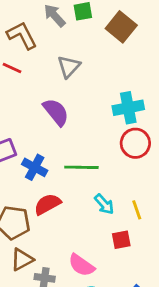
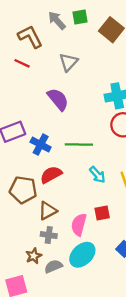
red square: (121, 240) -> (102, 213), moved
brown triangle: (22, 260) -> (48, 211), moved
pink semicircle: (81, 265) -> (79, 225), turned 70

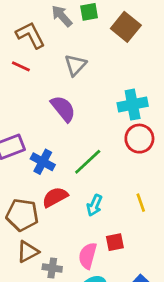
green line: (79, 145) -> (88, 162), turned -44
cyan arrow: (97, 175) -> (94, 205), moved, turned 66
brown triangle: (48, 211) -> (28, 252), moved

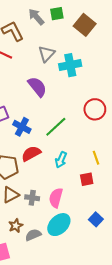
cyan cross: (133, 105) -> (70, 65), moved
red square: (115, 242) -> (87, 179), moved
gray cross: (52, 268) -> (32, 198), moved

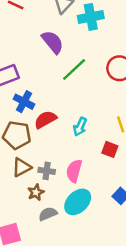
blue cross: (22, 127) -> (24, 102), moved
green line: (56, 127) -> (74, 69), moved
red square: (87, 179) -> (110, 149), turned 32
brown star: (16, 226) -> (36, 192), moved

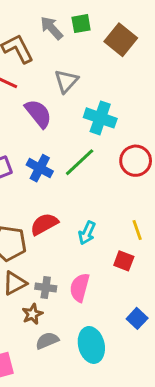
cyan cross: (91, 17) -> (100, 118), moved, turned 30
purple semicircle: (53, 42) -> (38, 114), moved
blue cross: (24, 102) -> (40, 168), moved
cyan ellipse: (78, 202) -> (91, 345), moved, turned -60

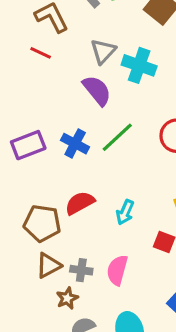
purple semicircle: (38, 114) -> (97, 90), moved
cyan cross: (100, 118) -> (139, 65), moved

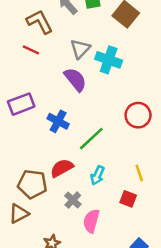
green line: (117, 137) -> (91, 139), moved
purple rectangle: (28, 145) -> (21, 104), moved
brown triangle: (48, 265) -> (19, 214), moved
gray cross: (81, 270) -> (73, 200), moved, turned 35

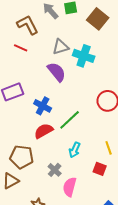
gray triangle: (80, 49) -> (61, 47), turned 30
red semicircle: (62, 168) -> (44, 131), moved

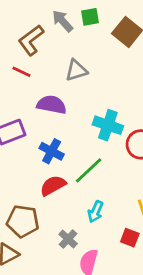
brown L-shape: (28, 25) -> (31, 40), turned -100
cyan cross: (84, 56) -> (108, 125), moved
purple semicircle: (57, 72) -> (52, 105), moved, turned -40

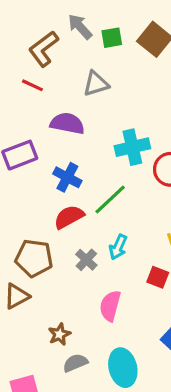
green square: (90, 17) -> (112, 38), moved
cyan cross: (108, 125) -> (132, 147), turned -32
gray cross: (68, 239) -> (86, 260), moved

